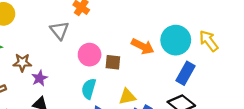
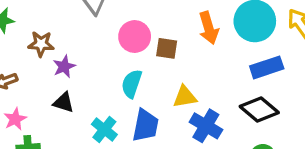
orange arrow: (143, 46) -> (209, 28), turned 45
blue rectangle: (186, 73) -> (267, 67), turned 40

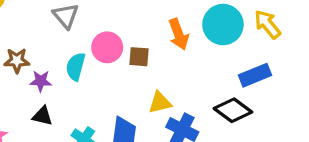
purple star: (64, 67) -> (41, 81), turned 30
blue rectangle: (267, 67) -> (255, 75), moved
cyan semicircle: (132, 84) -> (76, 67), moved

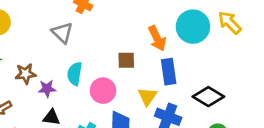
pink circle: (107, 47) -> (103, 91), moved
blue rectangle: (255, 75) -> (169, 72), moved, turned -70
yellow triangle: (160, 103) -> (147, 96), turned -36

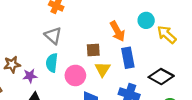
yellow arrow: (230, 23) -> (167, 35), moved
cyan circle: (193, 27) -> (146, 20), size x0.6
gray triangle: (62, 33) -> (53, 36), moved
yellow triangle: (147, 96) -> (103, 69), moved

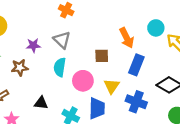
blue rectangle: (128, 58) -> (136, 65), turned 30
yellow triangle: (103, 69) -> (112, 86), moved
purple star: (30, 76) -> (33, 45), moved

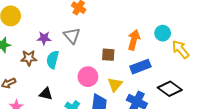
orange arrow: (127, 38) -> (134, 40), turned -144
blue rectangle: (136, 65) -> (140, 67), turned 42
cyan semicircle: (60, 67) -> (53, 60), moved

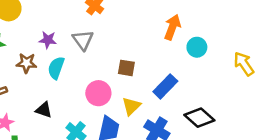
orange arrow: (134, 40) -> (172, 27), moved
yellow arrow: (180, 49) -> (244, 64), moved
blue rectangle: (140, 67) -> (165, 86), turned -30

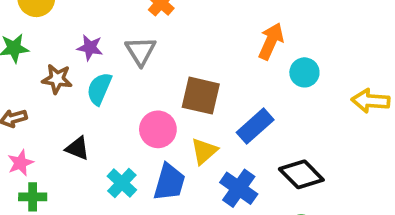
yellow arrow: (244, 64) -> (371, 101), turned -55
brown square: (126, 68) -> (201, 96), size x1.5

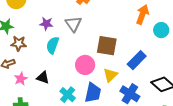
brown star: (57, 79) -> (19, 43), moved
pink star: (20, 163) -> (21, 79), moved

